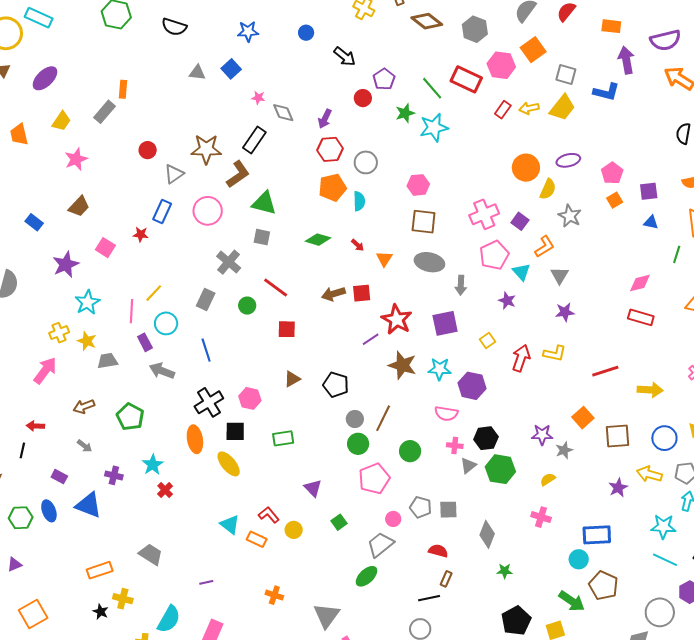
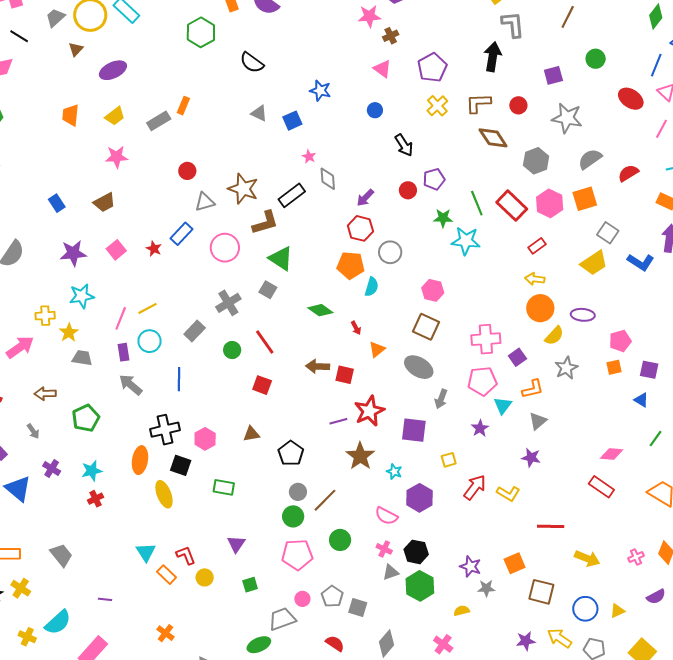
yellow arrow: (529, 108) -> (535, 279), moved
cyan star: (440, 369) -> (394, 472), size x0.7

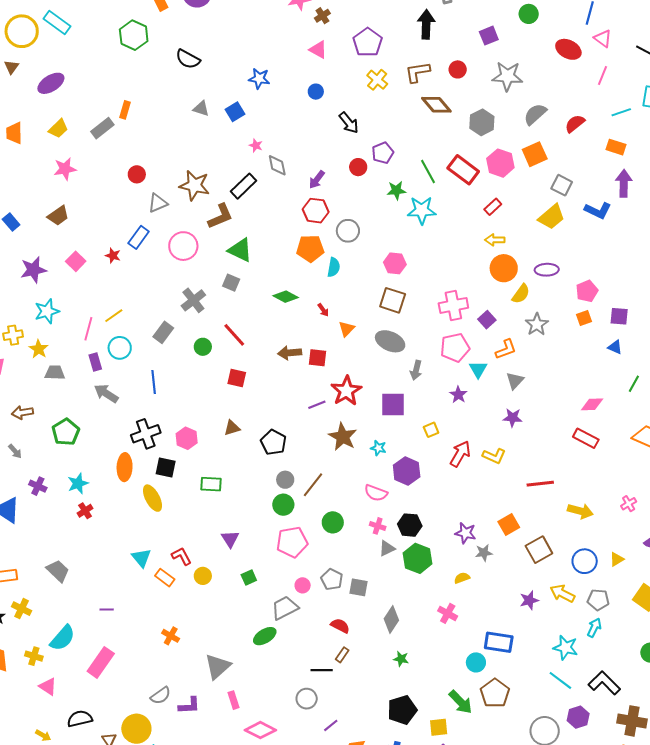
brown square: (541, 592) -> (539, 550), turned -36

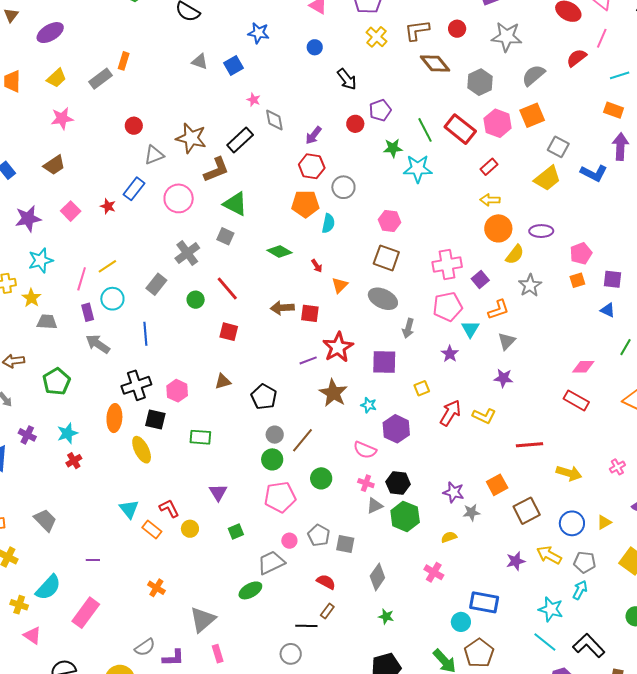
red semicircle: (575, 124) -> (577, 58), moved

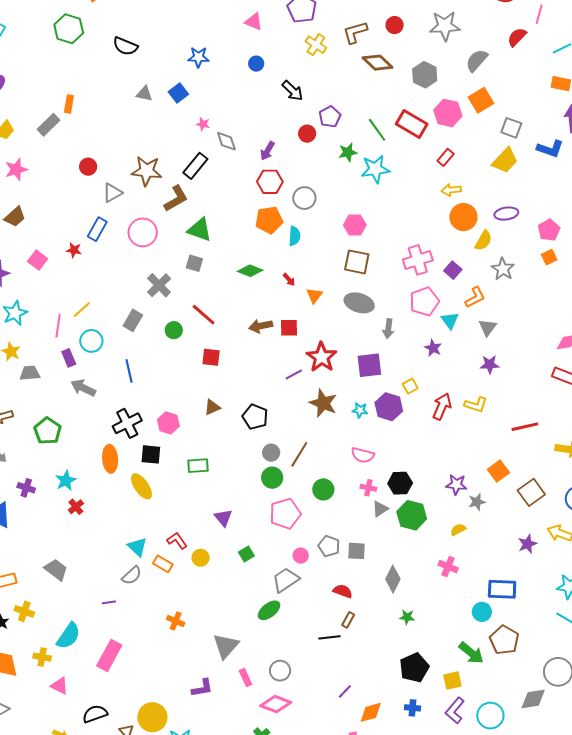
purple hexagon: (396, 429) -> (389, 407), moved
gray semicircle: (145, 647) -> (132, 575), moved
gray circle: (291, 654) -> (280, 671), moved

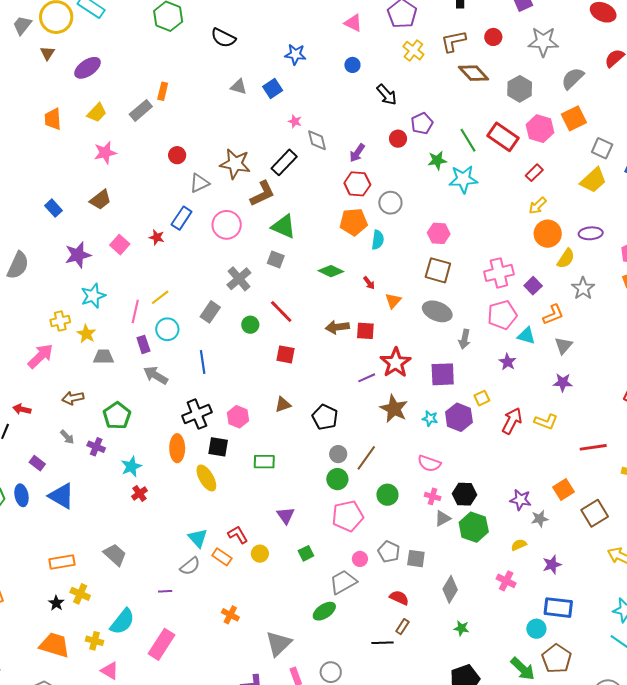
yellow arrow: (451, 190) -> (537, 206), turned -42
cyan triangle: (450, 321) -> (526, 336), turned -42
purple cross: (26, 488) -> (96, 447), moved
purple star: (527, 544) -> (552, 565), moved

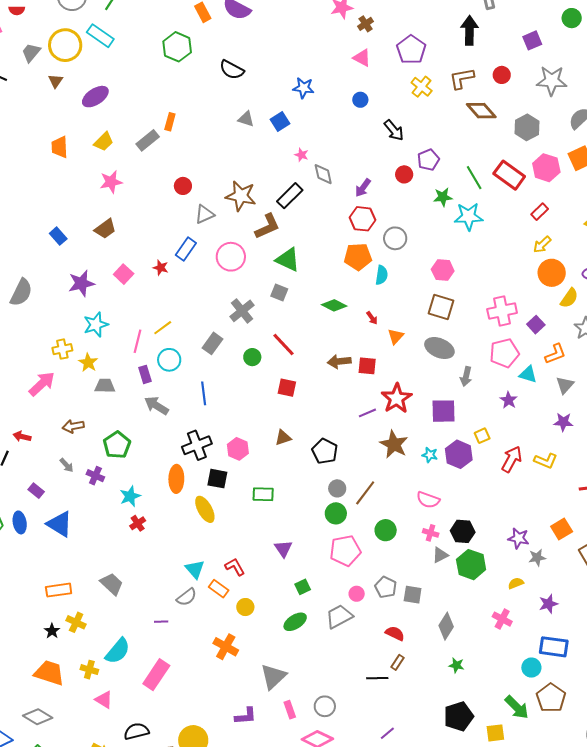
yellow circle: (260, 554) -> (245, 607), moved
green ellipse: (324, 611) -> (295, 622), moved
orange cross: (230, 615) -> (226, 647), size x1.4

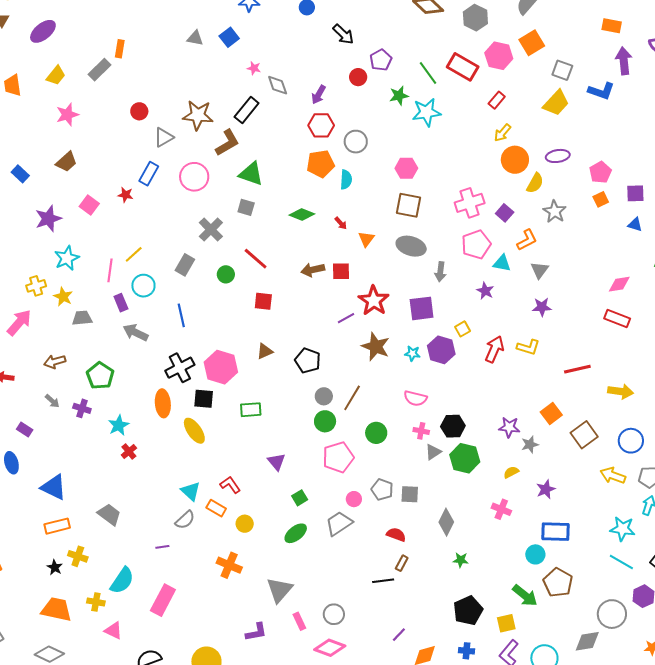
pink hexagon: (238, 449) -> (221, 367), size x1.5
blue triangle: (60, 524) -> (54, 487), moved

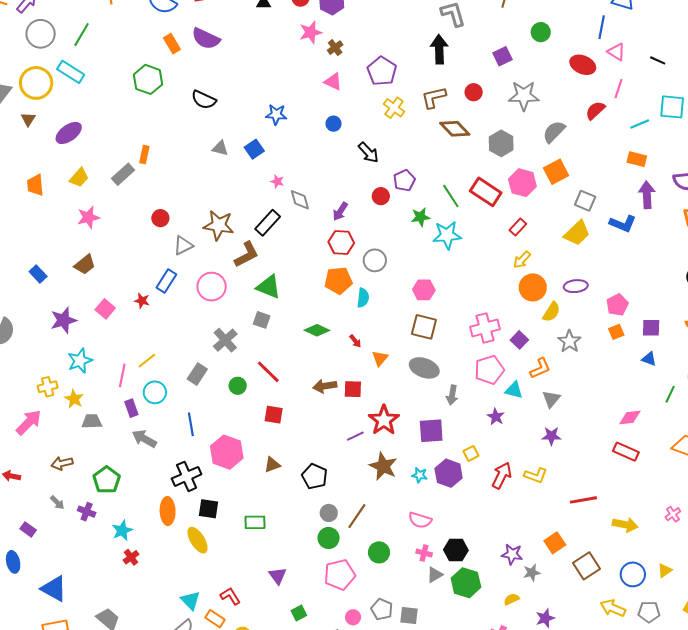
pink hexagon: (221, 367) -> (227, 452), moved

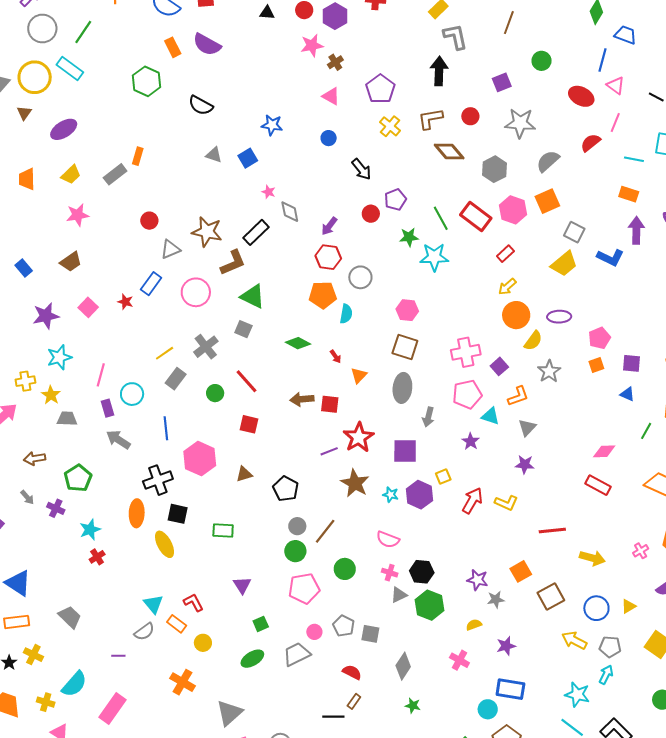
cyan line: (640, 124) -> (634, 159), turned 30
yellow line: (147, 361) -> (165, 353), moved
gray ellipse: (424, 368) -> (402, 388), turned 72

